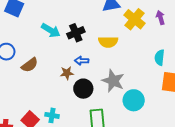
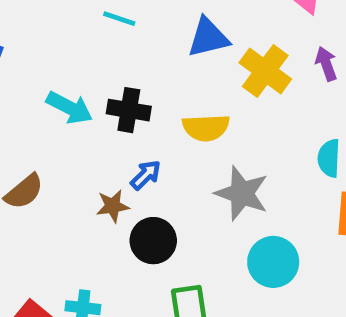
black cross: (76, 33) -> (129, 110), turned 36
blue arrow: (82, 61) -> (146, 175), turned 136
gray star: (113, 81) -> (242, 193), moved

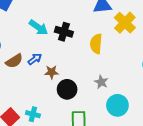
yellow semicircle: (206, 128) -> (96, 44), turned 90
blue arrow: (146, 175) -> (35, 59), moved
gray star: (242, 193) -> (101, 82), moved, size x0.6

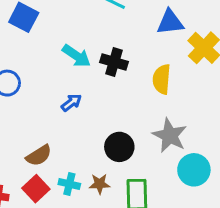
brown semicircle: (14, 61) -> (39, 155), moved
brown star: (52, 72) -> (100, 184), moved
gray star: (101, 82) -> (170, 136), size x1.6

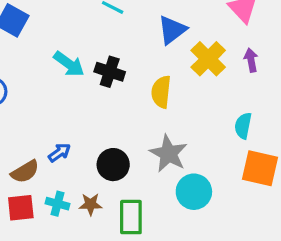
blue triangle: (170, 22) -> (172, 30), turned -32
blue arrow: (71, 102) -> (59, 153), moved
red square: (36, 189) -> (21, 208), turned 36

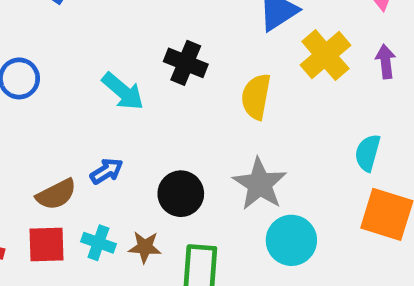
cyan arrow: (69, 64) -> (123, 91), moved

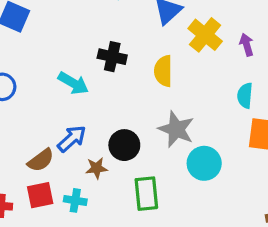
purple arrow: (386, 61) -> (247, 45), moved
blue arrow: (107, 171) -> (72, 139), size x1.4
cyan cross: (98, 243) -> (75, 200), moved
brown star: (145, 247) -> (96, 168), moved

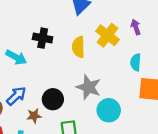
yellow cross: (205, 35) -> (108, 35), moved

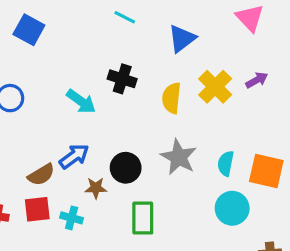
purple arrow: (136, 27) -> (257, 80), turned 72
cyan semicircle: (136, 62) -> (226, 163), moved
cyan circle: (109, 110) -> (232, 208), moved

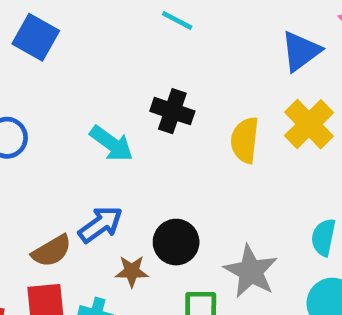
blue triangle: (182, 39) -> (301, 51), moved
gray star: (179, 157) -> (251, 271), moved

